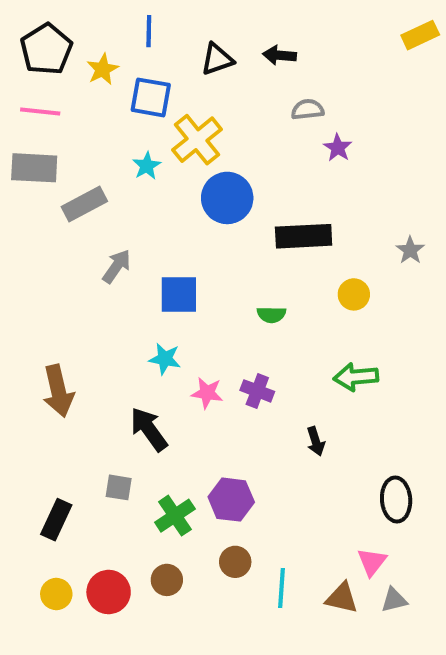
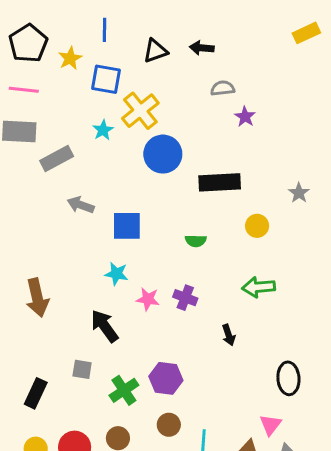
gray arrow: (117, 266) -> (81, 205), turned -105

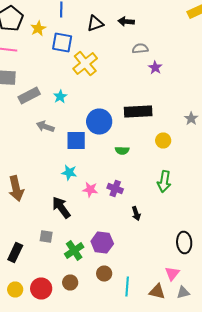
cyan star: (103, 130) -> (60, 96), moved
blue circle: (163, 154) -> (99, 122), moved
green arrow: (259, 287) -> (164, 182), turned -75
black arrow: (229, 335) -> (136, 214), moved

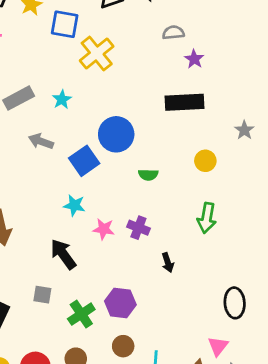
black rectangle: (138, 112) -> (184, 102), moved
blue square: (76, 140) -> (84, 161), turned -35

